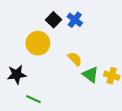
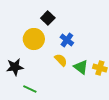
blue cross: (75, 20) -> (67, 40), moved
yellow semicircle: (75, 59) -> (61, 60), moved

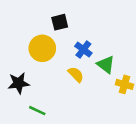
black square: (48, 18) -> (60, 22), turned 32
green triangle: (81, 67) -> (106, 64), moved

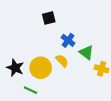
yellow circle: (42, 48) -> (41, 68), moved
black star: (19, 83) -> (15, 68), turned 30

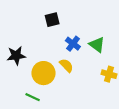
green triangle: (86, 53) -> (97, 45), moved
black star: (15, 68) -> (16, 56), moved, turned -30

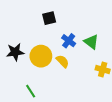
yellow circle: (44, 73) -> (41, 56), moved
green line: (33, 97) -> (31, 91), turned 32

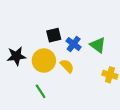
black square: (49, 18) -> (54, 35), moved
green line: (31, 91) -> (41, 91), moved

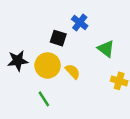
black square: (54, 35) -> (58, 38), turned 32
blue cross: (74, 44) -> (80, 23), moved

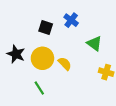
black square: (58, 38) -> (46, 28), moved
black star: (18, 61) -> (16, 54), turned 30

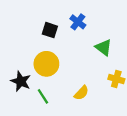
black star: (16, 54) -> (21, 81), moved
yellow semicircle: (65, 64) -> (81, 93), moved, turned 88

